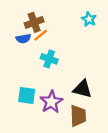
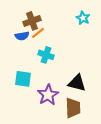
cyan square: (27, 95) -> (23, 79), moved

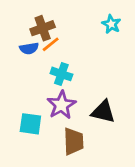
cyan square: (23, 79) -> (30, 124), moved
purple star: (48, 95) -> (61, 105), moved
brown trapezoid: (73, 108) -> (74, 141), moved

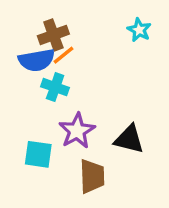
blue semicircle: (29, 48) -> (37, 60), size x1.5
cyan cross: (61, 74) -> (55, 87), moved

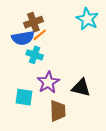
cyan star: (139, 30) -> (87, 19), size x1.5

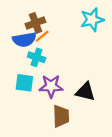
cyan star: (87, 19) -> (92, 20), turned 30
purple star: (48, 82) -> (51, 86), turned 30
cyan square: (24, 97) -> (24, 83), moved

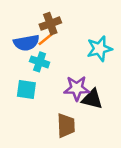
cyan star: (92, 20) -> (99, 49), moved
brown cross: (35, 23) -> (50, 24), moved
purple star: (51, 86) -> (77, 88), moved

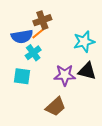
cyan cross: (40, 62) -> (33, 53), turned 35
black triangle: (92, 99) -> (87, 71), moved
brown trapezoid: (66, 125) -> (56, 107), turned 50

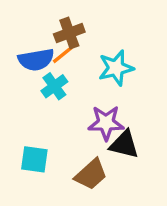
cyan star: (84, 42) -> (116, 68), moved
black triangle: (87, 71) -> (124, 144), moved
cyan square: (22, 76) -> (34, 159), moved

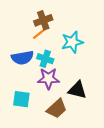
blue semicircle: (36, 60) -> (22, 58), moved
cyan cross: (54, 86) -> (45, 59), moved, turned -35
purple star: (106, 123) -> (48, 78), moved

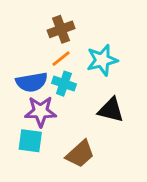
orange line: (39, 34) -> (61, 59), moved
purple star: (48, 78) -> (41, 111), moved
black triangle: (77, 90) -> (111, 110), moved

